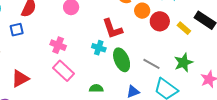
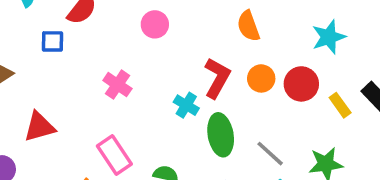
orange circle: (142, 11) -> (261, 78), moved
red L-shape: (112, 29) -> (217, 78), turned -145
pink rectangle: (64, 71) -> (114, 155), moved

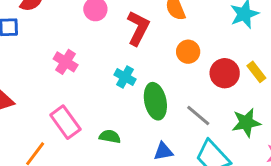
red L-shape: (217, 78) -> (138, 28), moved
red circle: (301, 84) -> (225, 73), moved

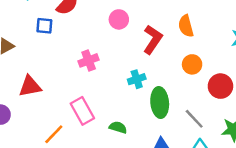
pink cross: (66, 62) -> (89, 60), turned 30
cyan cross: (125, 77) -> (137, 79), turned 36

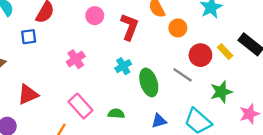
orange circle: (192, 64) -> (178, 28), moved
gray line: (194, 119) -> (183, 75), moved

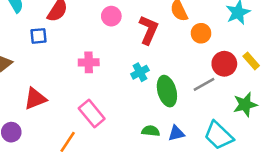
pink cross: (76, 59) -> (89, 62), turned 30
gray line: (183, 75) -> (204, 84), turned -66
green semicircle: (116, 114) -> (151, 131), moved

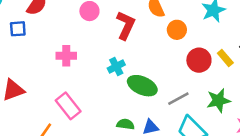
gray line: (204, 84) -> (178, 99), moved
green ellipse: (167, 91) -> (142, 86), turned -52

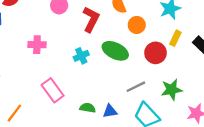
yellow rectangle: (225, 58) -> (175, 38), moved, turned 64
green ellipse: (142, 86) -> (115, 51), moved
pink rectangle: (68, 106) -> (53, 90), moved

